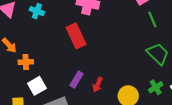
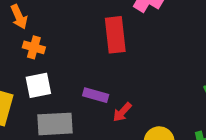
purple rectangle: (77, 80) -> (96, 95), turned 56

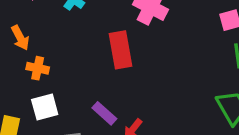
purple rectangle: (96, 95) -> (104, 113), turned 30

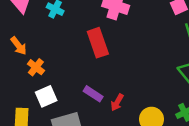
orange cross: (38, 68) -> (36, 67), turned 35

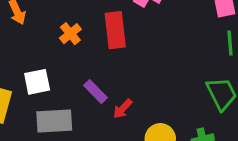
orange cross: (36, 67) -> (70, 34), moved

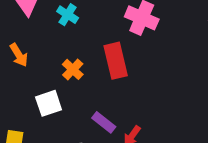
white square: (37, 82) -> (49, 103), moved

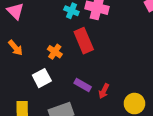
cyan cross: (68, 15) -> (71, 11), moved

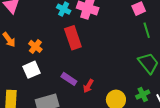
orange cross: (55, 52) -> (35, 46), moved

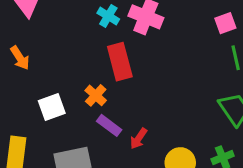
orange cross: (35, 46) -> (96, 95), moved

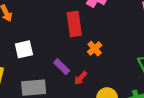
orange cross: (96, 95) -> (95, 49), moved

